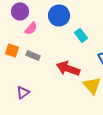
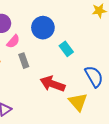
gray rectangle: (33, 55) -> (24, 61), moved, turned 48

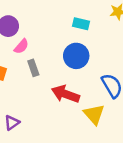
blue circle: (43, 28) -> (76, 56), moved
cyan rectangle: (66, 49) -> (81, 24), moved, turned -40

